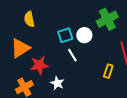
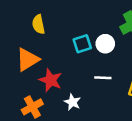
white line: (72, 55) -> (103, 78), moved, turned -56
red star: (39, 65) -> (51, 80), turned 30

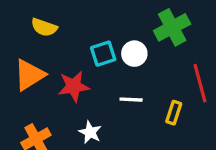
yellow semicircle: (38, 24) -> (44, 27), turned -60
red star: (51, 80) -> (74, 86), moved, turned -30

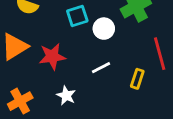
cyan square: (103, 54) -> (77, 16), moved
white line: (131, 100) -> (101, 68), turned -30

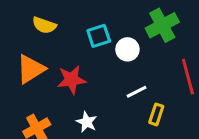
white line: (101, 68) -> (137, 92), moved
yellow rectangle: (137, 79) -> (156, 114), moved

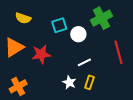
yellow rectangle: (156, 114) -> (89, 82), moved
white star: (87, 122) -> (69, 82), moved

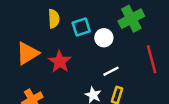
yellow semicircle: (23, 18) -> (54, 19), moved, turned -112
red star: (41, 54) -> (60, 62), turned -30

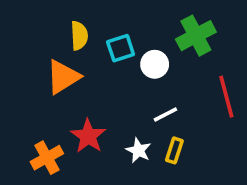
orange triangle: (27, 53) -> (63, 77), moved
red star: (60, 62) -> (88, 136), moved

